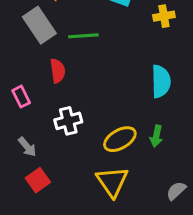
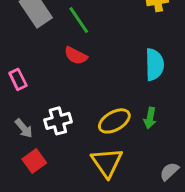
green line: (83, 36) -> (79, 20), turned 60
red semicircle: (58, 71) -> (76, 56), moved, turned 125
white cross: (68, 121) -> (58, 121), moved

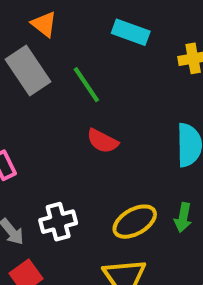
red semicircle: (76, 56) -> (102, 141), moved

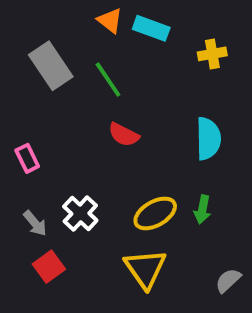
orange triangle: (44, 24) -> (110, 20), moved
white cross: (58, 222) -> (80, 213), turned -32

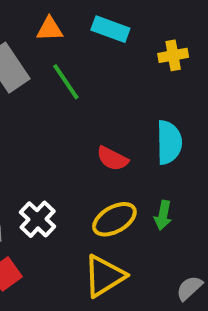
orange triangle: (110, 20) -> (50, 29), moved, turned -40
red semicircle: (124, 135) -> (112, 159), moved
yellow triangle: (145, 269) -> (104, 276), turned 33

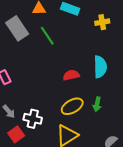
red semicircle: (112, 159) -> (71, 75), turned 140
white cross: (38, 219) -> (33, 119), moved, turned -30

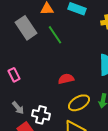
red semicircle: (71, 75) -> (66, 79), moved

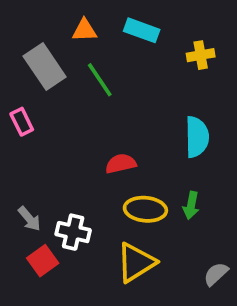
pink rectangle: (14, 75) -> (22, 122), moved
yellow ellipse: (79, 103) -> (145, 209), turned 35

